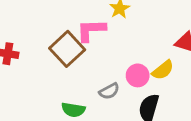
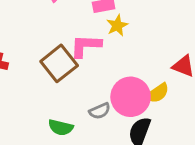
pink circle: (138, 75) -> (131, 97), size x1.6

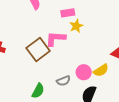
pink circle: (131, 97) -> (84, 72), size x0.6
green semicircle: (61, 127) -> (38, 91), turned -77

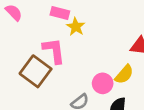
pink rectangle: (68, 13) -> (60, 13), turned 40
pink L-shape: (56, 39) -> (54, 51), turned 95

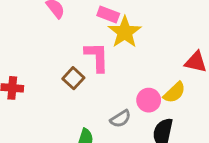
yellow star: (76, 27) -> (125, 32), size x1.5
brown square: (36, 71) -> (73, 78), size x0.6

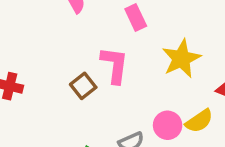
pink rectangle: (108, 15) -> (136, 17), turned 35
yellow star: (125, 32) -> (181, 59), moved

